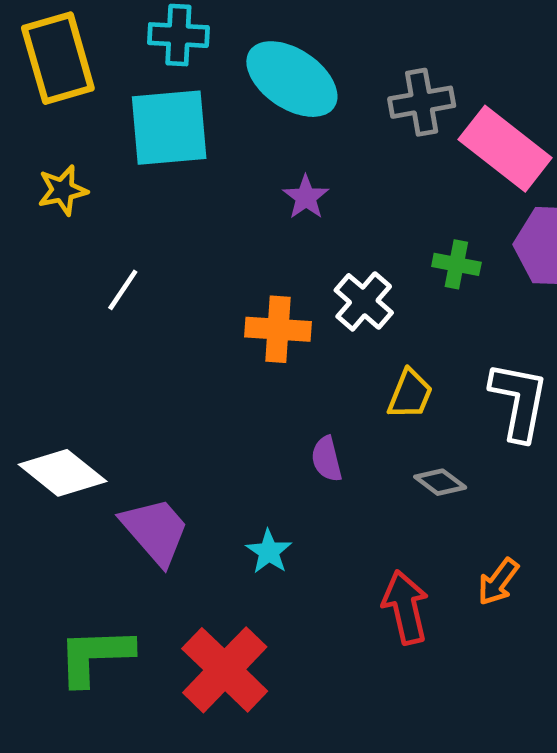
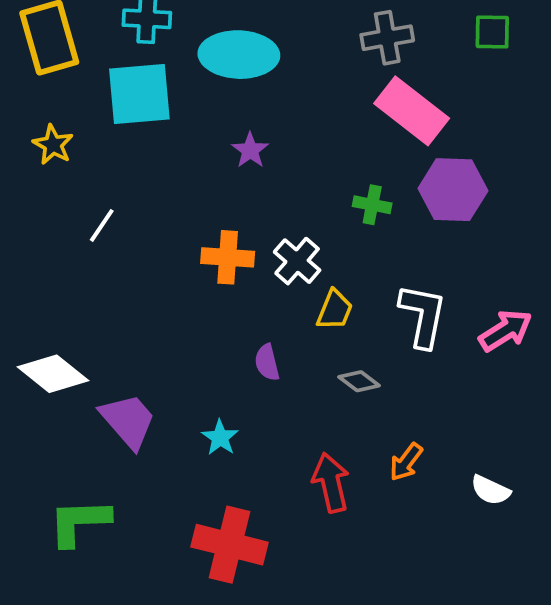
cyan ellipse: (292, 79) -> (239, 55), turned -32
gray cross: (422, 102) -> (387, 38), moved
yellow star: (63, 190) -> (53, 145), turned -30
white cross: (364, 301) -> (297, 261), moved
red cross: (225, 670) -> (229, 545), moved, turned -30

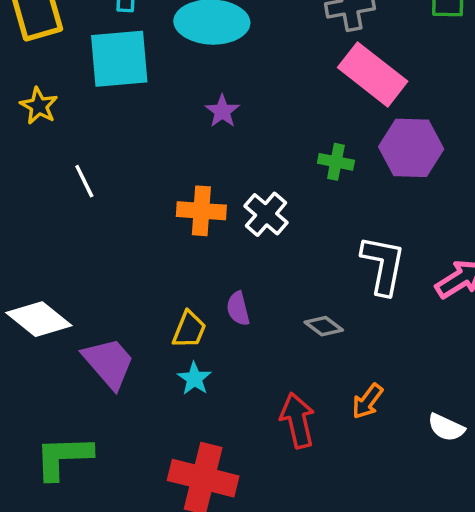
white line: (102, 225) -> (84, 181), turned -60
yellow trapezoid: (335, 310) -> (189, 330), moved

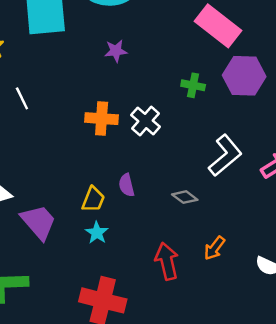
purple star: (222, 111) -> (116, 51), turned 30
white L-shape: (383, 265) -> (225, 155), turned 39

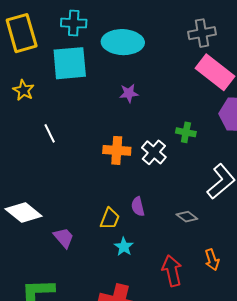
green cross: (193, 85) -> (186, 132), moved
purple trapezoid: (39, 222) -> (64, 238), size x0.7
cyan star: (97, 233) -> (124, 247), moved
orange arrow: (214, 248) -> (212, 260), turned -55

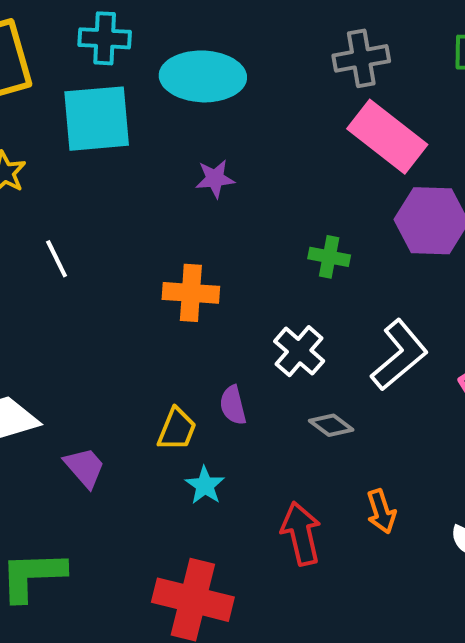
white cross: (154, 152) -> (299, 351), moved

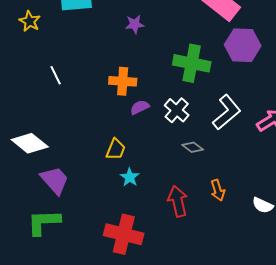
green cross: (329, 257) -> (192, 63), size x1.8
white line: (57, 259) -> (56, 75), moved
purple semicircle: (233, 405) -> (140, 107), moved, turned 78
purple trapezoid: (85, 467) -> (55, 180), moved, size x1.4

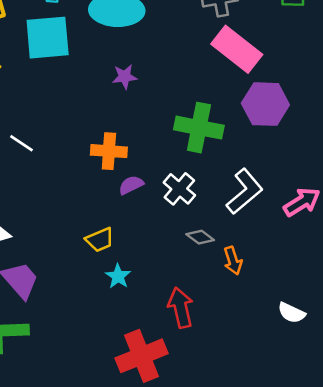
white line: (56, 75) -> (21, 143), turned -30
yellow trapezoid: (116, 149) -> (100, 240), turned 45
orange arrow: (218, 190) -> (233, 261), moved
red cross: (124, 234) -> (142, 356), moved, turned -36

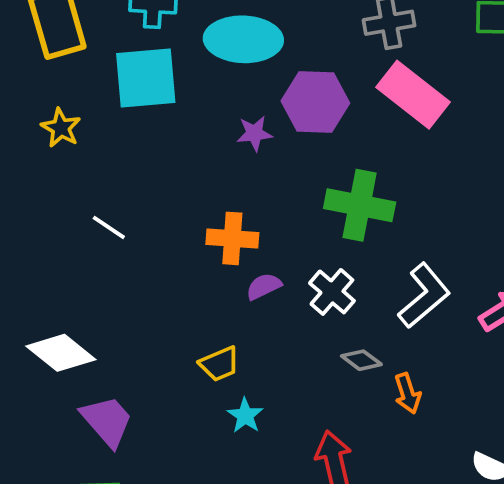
purple hexagon: (265, 104) -> (315, 102), moved

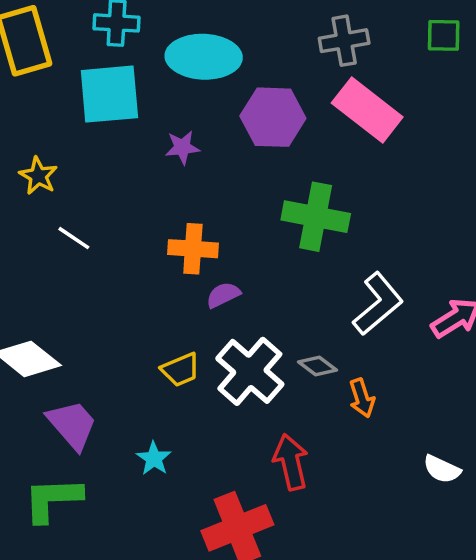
yellow star: (61, 128) -> (38, 176), moved
purple star: (254, 133) -> (182, 147), moved
white cross: (332, 292) -> (250, 371), moved, size x1.5
cyan star: (245, 416) -> (154, 458), moved

